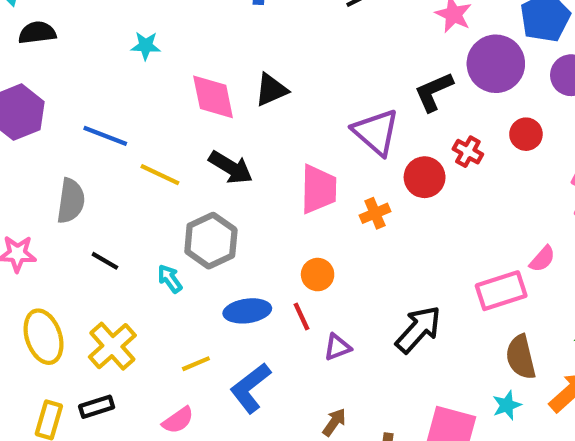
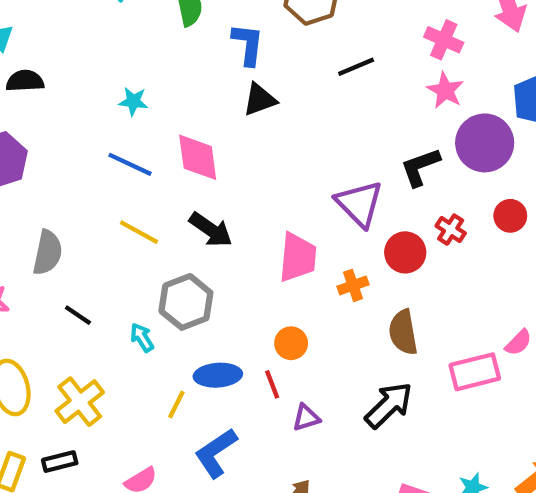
black triangle: (271, 90) -> (260, 100), moved
blue line: (105, 136) -> (130, 164), moved
brown semicircle: (521, 357) -> (403, 332), moved
yellow line: (196, 364) -> (176, 405), moved, turned -44

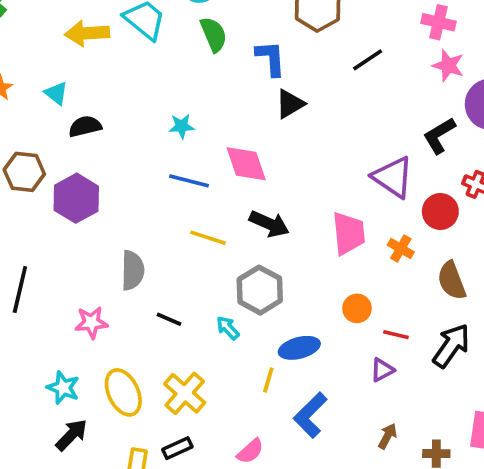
orange cross: (353, 285) -> (401, 248), turned -30
red line: (272, 384) -> (396, 335), moved, turned -45

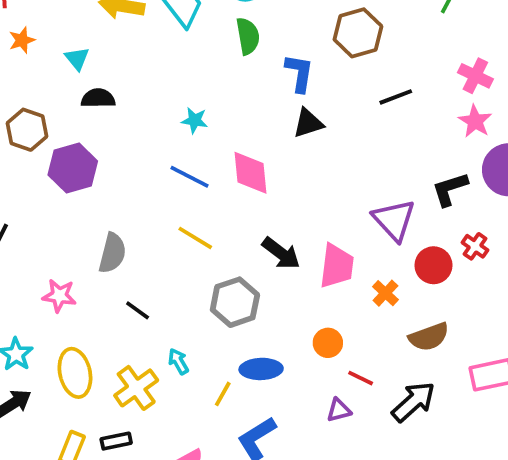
black arrow: (269, 224) -> (281, 253), moved
brown semicircle: (452, 281) -> (429, 337), turned -102
cyan arrow: (228, 328) -> (178, 361), moved

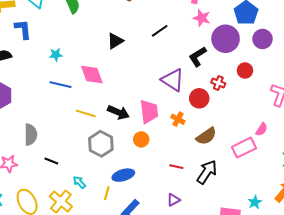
blue L-shape: (299, 73) -> (23, 29), moved
black line: (396, 97) -> (160, 31), moved
yellow line: (195, 238) -> (86, 113), moved
orange circle: (328, 343) -> (141, 139), moved
purple triangle: (339, 410) -> (173, 200), moved

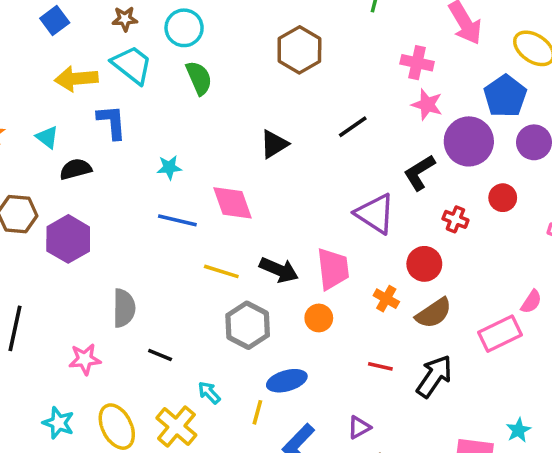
red circle: (199, 98) -> (424, 264), moved
orange cross: (178, 119) -> (386, 299), moved
purple triangle: (173, 200) -> (359, 427), moved

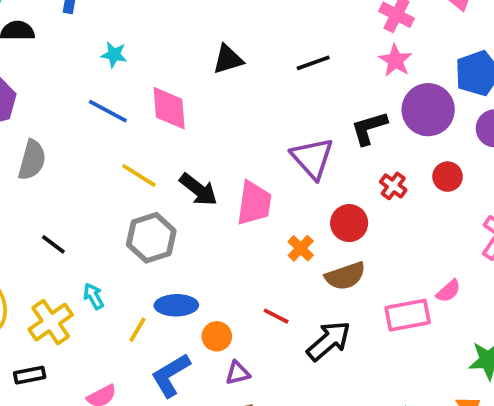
gray semicircle: (124, 308) -> (32, 160), moved
orange circle: (319, 318) -> (217, 336), moved

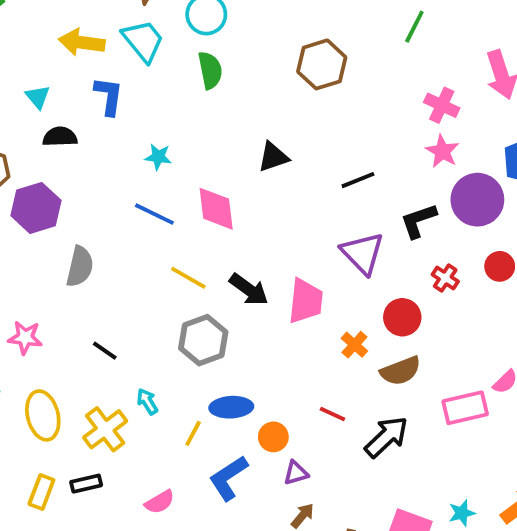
black line: (313, 63) -> (358, 180), moved

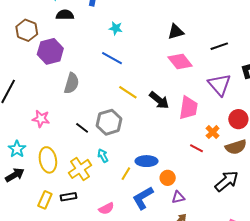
pink diamond: (216, 209) -> (180, 61), moved, turned -35
gray hexagon: (203, 340) -> (109, 122), moved
red line: (332, 414) -> (196, 148), moved

